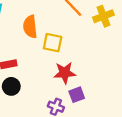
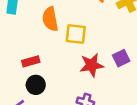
purple square: (77, 95) -> (121, 58), moved

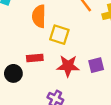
red rectangle: (31, 61) -> (35, 58), moved

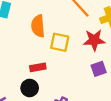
red star: (68, 66) -> (94, 40), moved
black circle: (13, 73) -> (30, 88), moved

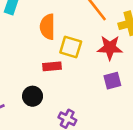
red rectangle: (38, 67) -> (52, 66), moved

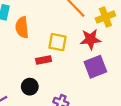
orange semicircle: (48, 27) -> (22, 27), moved
purple square: (112, 81) -> (95, 67), size x1.5

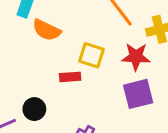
orange semicircle: (22, 27) -> (47, 30), turned -65
black circle: (30, 87) -> (34, 109), moved

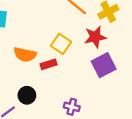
orange semicircle: (47, 30) -> (25, 55), moved
yellow square: (92, 55) -> (61, 44), turned 30

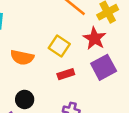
red star: (95, 37) -> (95, 38), turned -30
red rectangle: (49, 64) -> (66, 74), moved

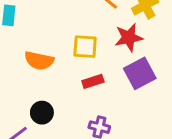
red star: (95, 38) -> (129, 37), turned 30
yellow square: (59, 46) -> (85, 47), turned -30

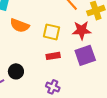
orange semicircle: (39, 61) -> (20, 25), moved

